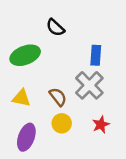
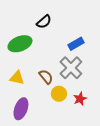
black semicircle: (55, 27) -> (44, 22), turned -84
blue rectangle: (96, 55) -> (76, 44), turned 56
yellow circle: (62, 123) -> (59, 94), moved

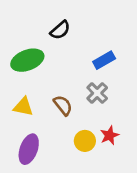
gray cross: (71, 68) -> (97, 93), size x0.7
yellow circle: (59, 94) -> (85, 141), moved

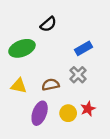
brown semicircle: (63, 105) -> (51, 85), turned -63
purple ellipse: (29, 149) -> (40, 113), moved

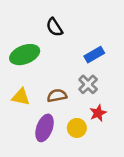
black semicircle: (48, 24) -> (54, 27), turned 98
red star: (88, 109) -> (98, 113), moved

